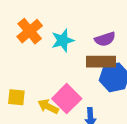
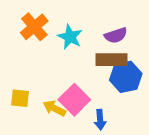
cyan star: (63, 40) -> (70, 37), turned -30

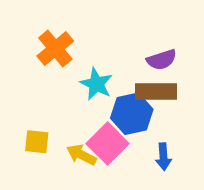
cyan star: (70, 37) -> (96, 84), moved
blue hexagon: (126, 77) -> (132, 114), moved
blue arrow: (100, 120) -> (163, 157), moved

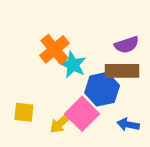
orange cross: (55, 49) -> (54, 49), moved
yellow arrow: (81, 155) -> (61, 123), turned -70
blue arrow: (163, 157) -> (128, 125), turned 105

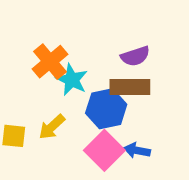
pink square: (82, 114) -> (104, 150), moved
yellow arrow: (61, 123) -> (52, 127), moved

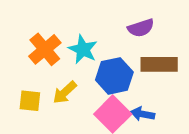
orange cross: (50, 62) -> (45, 49), moved
brown rectangle: (130, 87) -> (159, 64), moved

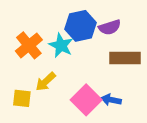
blue hexagon: (114, 76) -> (80, 26), moved
yellow square: (30, 101) -> (22, 98), moved

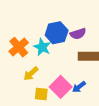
yellow square: (22, 98) -> (41, 94), moved
blue arrow: (111, 100) -> (79, 87), turned -48

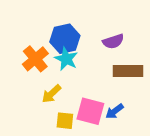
blue hexagon: (57, 33) -> (65, 39), moved
pink square: (61, 87) -> (90, 111), turned -30

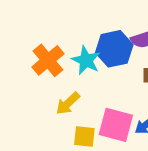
blue hexagon: (65, 39) -> (114, 49), moved

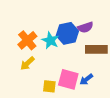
yellow arrow: (68, 103) -> (27, 63), moved

